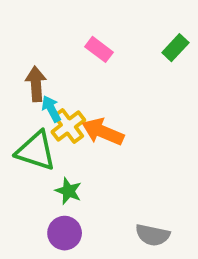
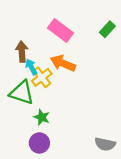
pink rectangle: (99, 49) -> (60, 30), size x1.5
orange arrow: (103, 132) -> (63, 63), moved
gray semicircle: (153, 235) -> (105, 144), moved

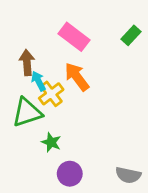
orange arrow: (63, 63) -> (77, 77), turned 30
green triangle: (22, 93) -> (27, 112), turned -36
purple circle: (39, 143) -> (70, 174), moved

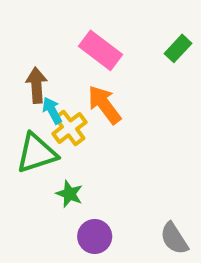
gray semicircle: (128, 175) -> (174, 238), turned 45

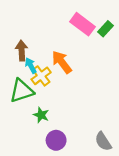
pink rectangle: (100, 50) -> (82, 24), moved

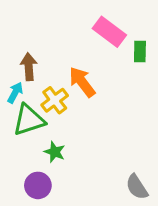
green rectangle: (105, 29) -> (140, 51), moved, turned -42
cyan arrow: (31, 66) -> (15, 93), moved, turned 56
purple circle: (56, 140) -> (38, 185), moved

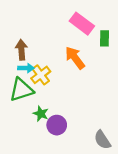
orange arrow: (82, 82) -> (75, 58), moved
cyan arrow: (15, 93) -> (26, 68), moved, turned 63
purple circle: (38, 185) -> (57, 125), moved

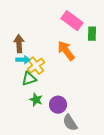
green triangle: (21, 90) -> (29, 79), moved, size x0.7
purple circle: (57, 125) -> (58, 105), moved
gray semicircle: (102, 140) -> (70, 123), moved

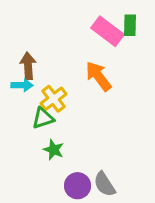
green rectangle: (92, 34) -> (130, 25), moved
cyan arrow: (23, 60) -> (22, 85), moved
purple circle: (58, 105) -> (78, 186), moved

